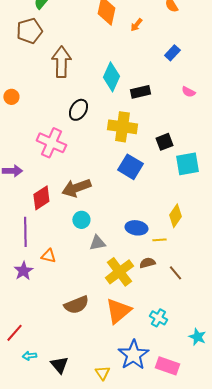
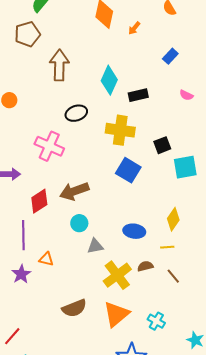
black ellipse: (78, 110) -> (76, 113), turned 40
yellow line: (159, 240) -> (167, 247), moved

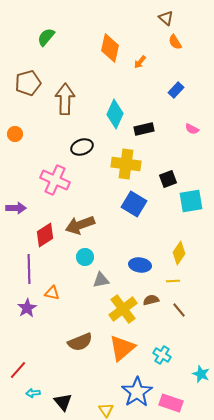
brown pentagon: (27, 34) -> (28, 83), moved

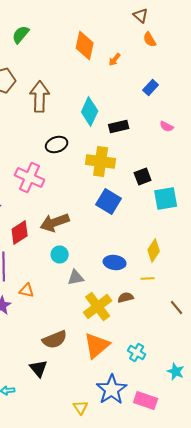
brown line: (179, 310) -> (177, 308), moved
black triangle: (63, 402) -> (39, 368), moved

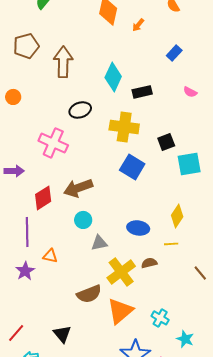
brown semicircle: (55, 340) -> (89, 294), moved
cyan star: (176, 372) -> (185, 339), moved

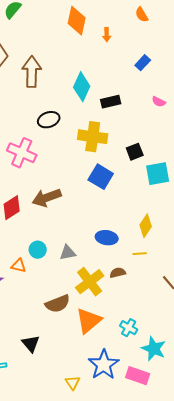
orange arrow: (138, 25) -> (107, 35), turned -40
cyan circle: (83, 220) -> (38, 250), moved
cyan star: (185, 339) -> (154, 349), size x1.4

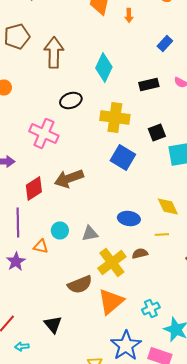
black rectangle: (111, 102) -> (149, 84), moved
yellow diamond: (146, 226) -> (168, 206), turned -60
cyan cross: (129, 328) -> (151, 308), turned 36

